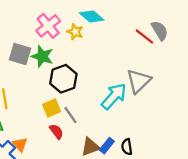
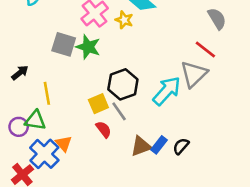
red line: (144, 36) -> (205, 50), moved
black hexagon: (63, 79) -> (123, 84), moved
black semicircle: (127, 147) -> (181, 146), turned 49

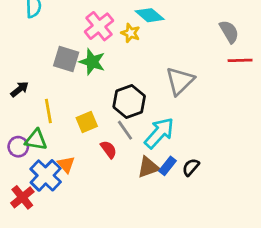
red line: (205, 50) -> (240, 60), moved, turned -40
gray triangle: (194, 74) -> (180, 81), moved
cyan arrow: (167, 91) -> (159, 133), moved
yellow square: (98, 104) -> (87, 122), moved

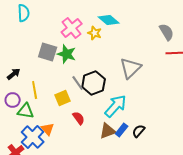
gray line: (125, 130) -> (78, 83), moved
purple circle: (18, 147) -> (13, 100), moved

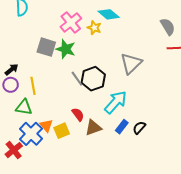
yellow square: (63, 98) -> (62, 131), moved
purple circle: (13, 100) -> (11, 85), moved
brown triangle: (108, 131) -> (93, 128), moved

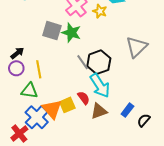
cyan arrow: (116, 102) -> (100, 86), moved, turned 105
orange triangle: (46, 126) -> (52, 109), size x1.5
black semicircle: (139, 128) -> (144, 120), moved
yellow square: (62, 131) -> (67, 105), moved

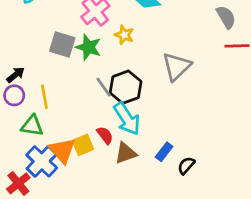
yellow star: (100, 11) -> (124, 35), moved

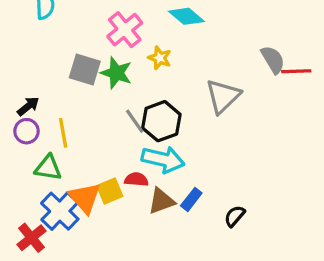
gray semicircle: (226, 17) -> (273, 60), moved
cyan arrow: (127, 119) -> (163, 159), turned -44
red semicircle: (105, 135) -> (136, 179), turned -48
blue rectangle: (164, 152) -> (191, 199), moved

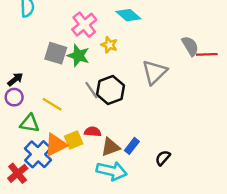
yellow line: (63, 133) -> (52, 104), moved, turned -48
cyan arrow: (163, 159) -> (112, 171), moved
orange triangle: (85, 198) -> (56, 145), turned 45

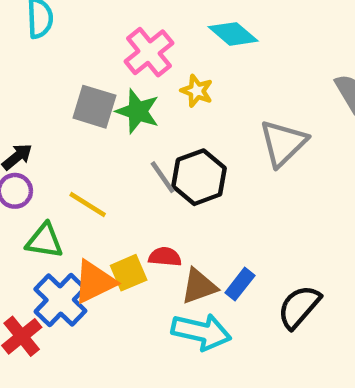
black semicircle: (163, 158) -> (299, 307), size x1.5

